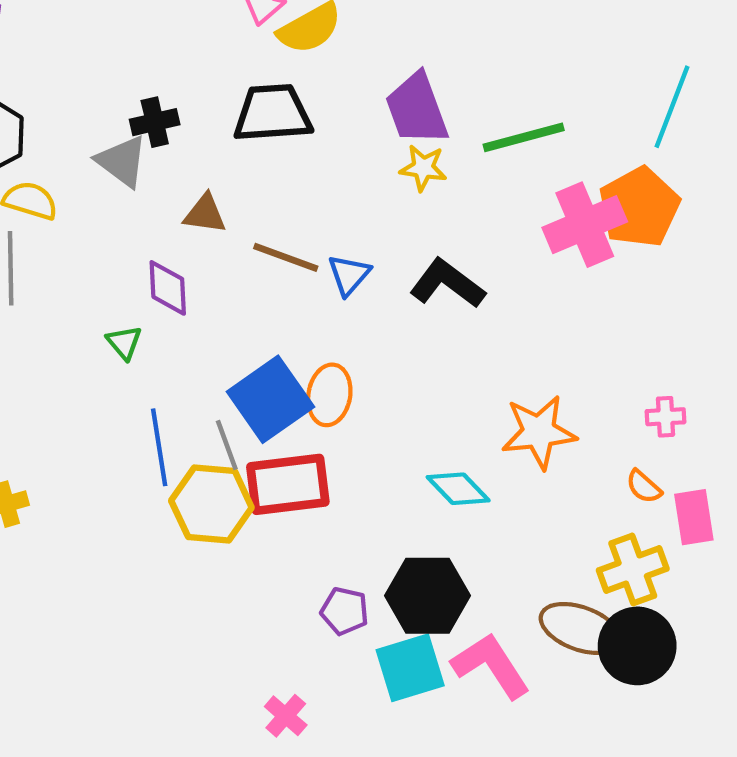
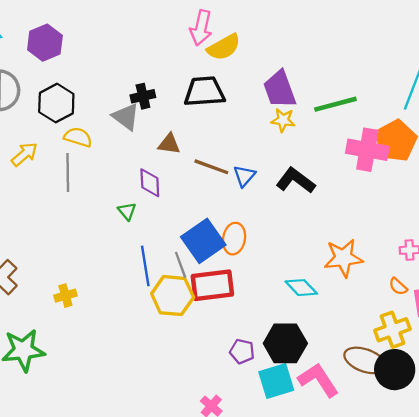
pink cross: (585, 225) -> (367, 150), turned 33

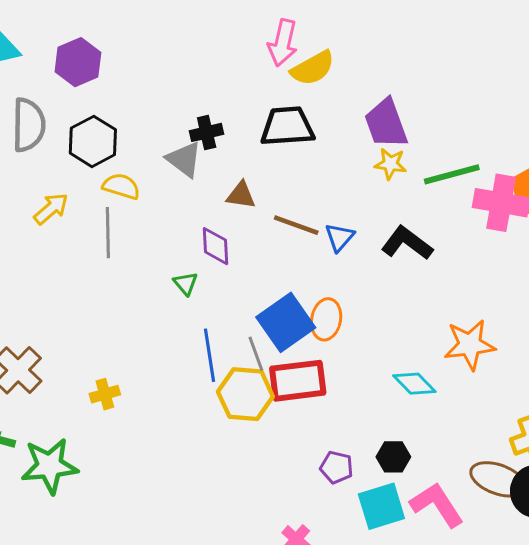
green line: (335, 104) -> (452, 174), moved
black hexagon: (285, 343) -> (393, 457), size x0.6

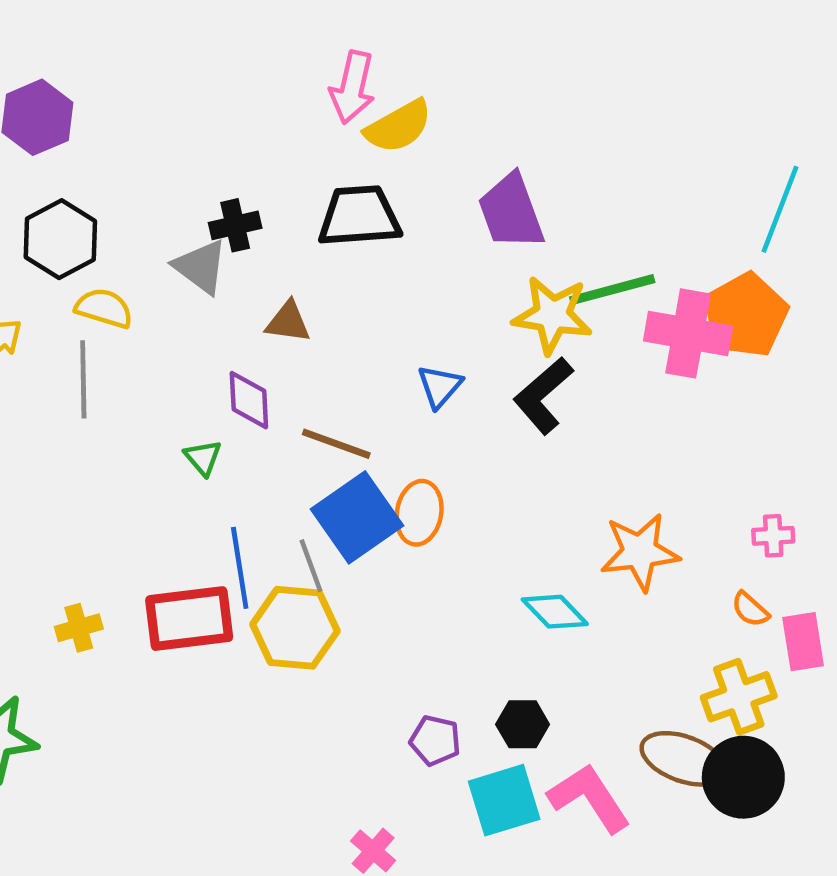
yellow star: (390, 164) -> (552, 315), moved, size x1.6
brown line: (296, 225) -> (336, 444), moved
black L-shape: (407, 243) -> (543, 396), turned -78
red rectangle: (298, 381) -> (189, 619), moved

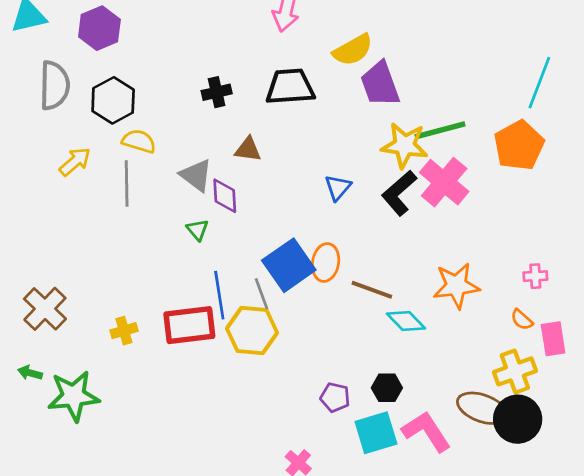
yellow semicircle: (398, 126) -> (353, 50), moved
gray triangle: (201, 267) -> (196, 175), moved
pink cross: (688, 333) -> (444, 182), moved, turned 30
brown line: (336, 444) -> (372, 290), moved

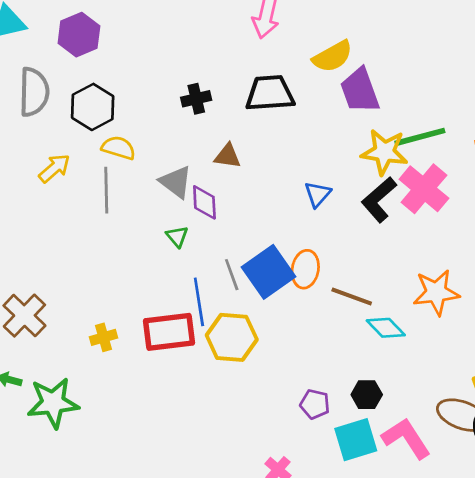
gray line: (262, 294) -> (232, 275), moved

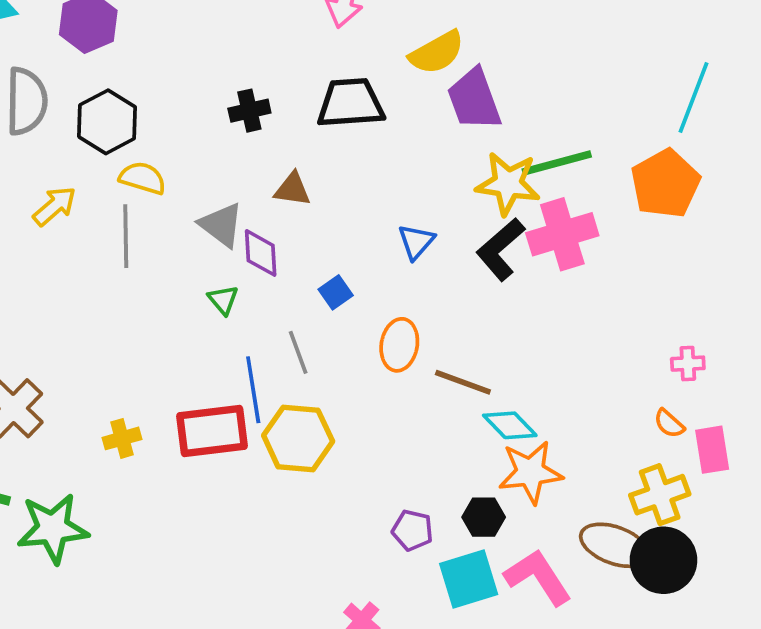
pink cross: (424, 189) -> (562, 234), turned 33
blue square: (268, 272) -> (336, 292), moved, size x0.5
orange star: (436, 292) -> (530, 472), moved

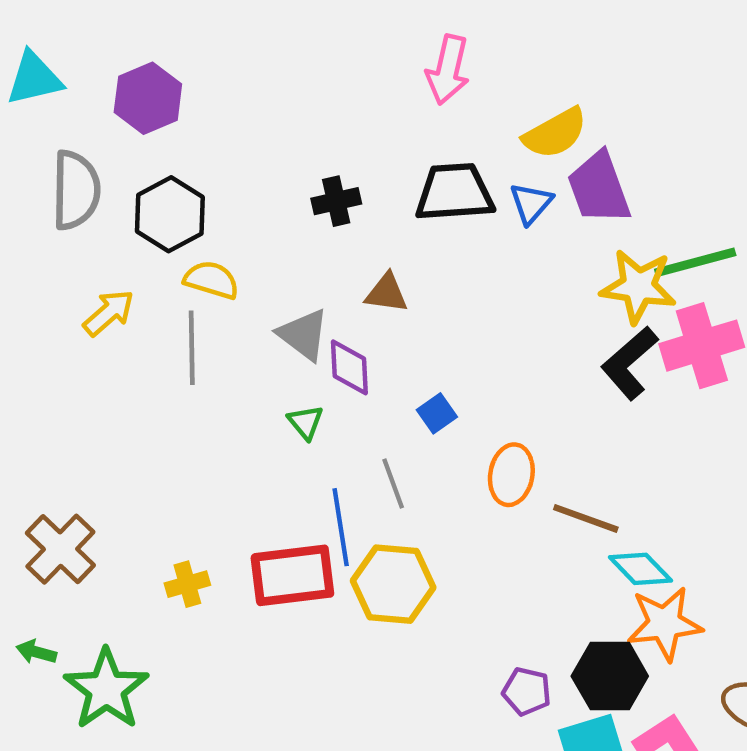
blue triangle: (416, 242) -> (531, 203), moved
black hexagon: (484, 517) -> (610, 676), size x1.5
green star: (53, 528) -> (106, 689), turned -30

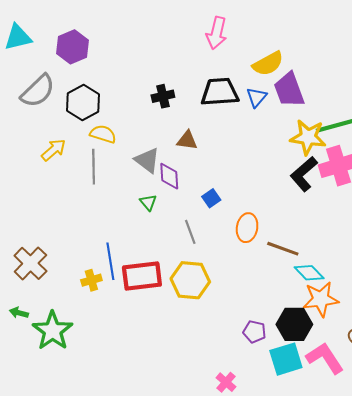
gray semicircle: (76, 190) -> (38, 91), turned 45
blue line: (341, 527) -> (110, 261), moved

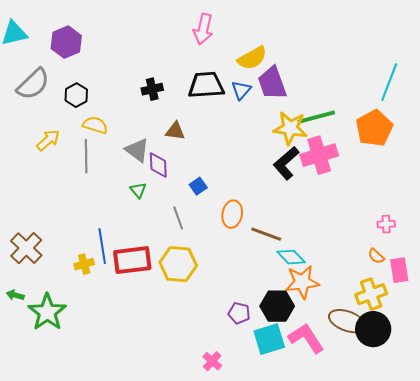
black hexagon: (83, 103) -> (76, 95), size x0.7

